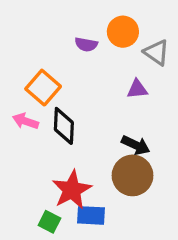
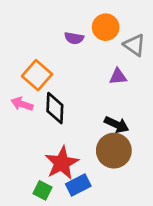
blue rectangle: (91, 215) -> (78, 185), turned -30

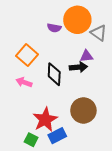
orange circle: (106, 27) -> (77, 20), size x1.4
pink arrow: (22, 104) -> (24, 82), moved
black diamond: (55, 108) -> (54, 74), moved
black arrow: (117, 125) -> (78, 67), moved, turned -30

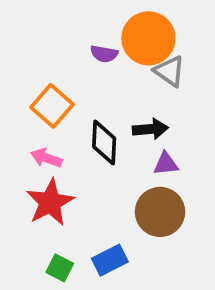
gray triangle: (99, 33) -> (170, 71), moved
purple triangle: (86, 56) -> (166, 164), moved
red star: (45, 120) -> (50, 202), moved

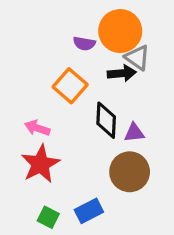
orange square: (52, 106) -> (70, 86), moved
black arrow: (150, 129) -> (122, 73), moved
black diamond: (104, 143) -> (106, 120), moved

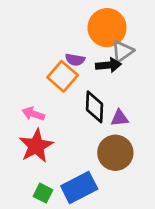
purple semicircle: (84, 44) -> (75, 60), moved
gray triangle: (137, 58) -> (122, 51), turned 50
blue rectangle: (89, 211) -> (79, 188), size x1.4

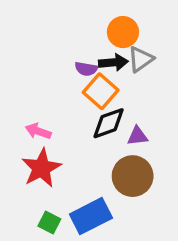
orange circle: (107, 28) -> (123, 32), size x0.7
black arrow: (108, 65) -> (113, 62), moved
orange square: (63, 76) -> (101, 91), moved
black diamond: (95, 107) -> (109, 123), turned 68

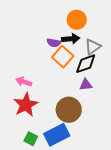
gray triangle: (141, 59) -> (93, 47), moved
black diamond: (109, 123) -> (86, 64), moved
brown circle: (133, 176) -> (69, 110), moved

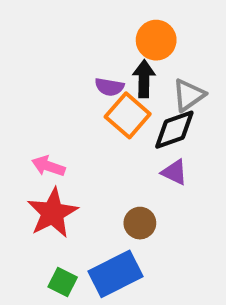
black arrow: (71, 39) -> (144, 79), turned -84
purple triangle: (86, 85) -> (174, 172), turned 32
brown circle: (69, 110) -> (140, 223), size x0.6

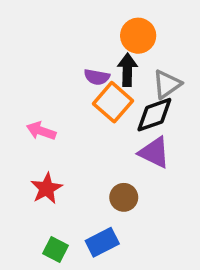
pink arrow: (48, 166) -> (41, 131), moved
purple triangle: (174, 172) -> (154, 152), size x1.4
red star: (52, 213) -> (47, 188), size x0.7
blue rectangle: (116, 274) -> (102, 242), size x0.7

